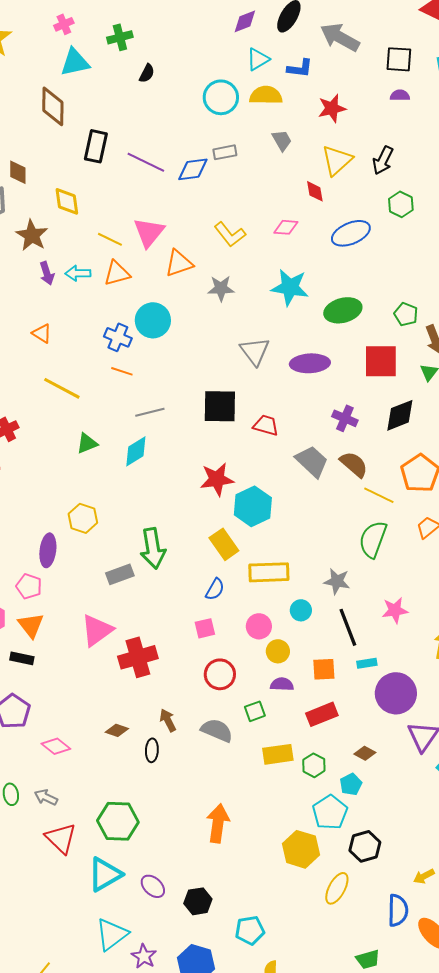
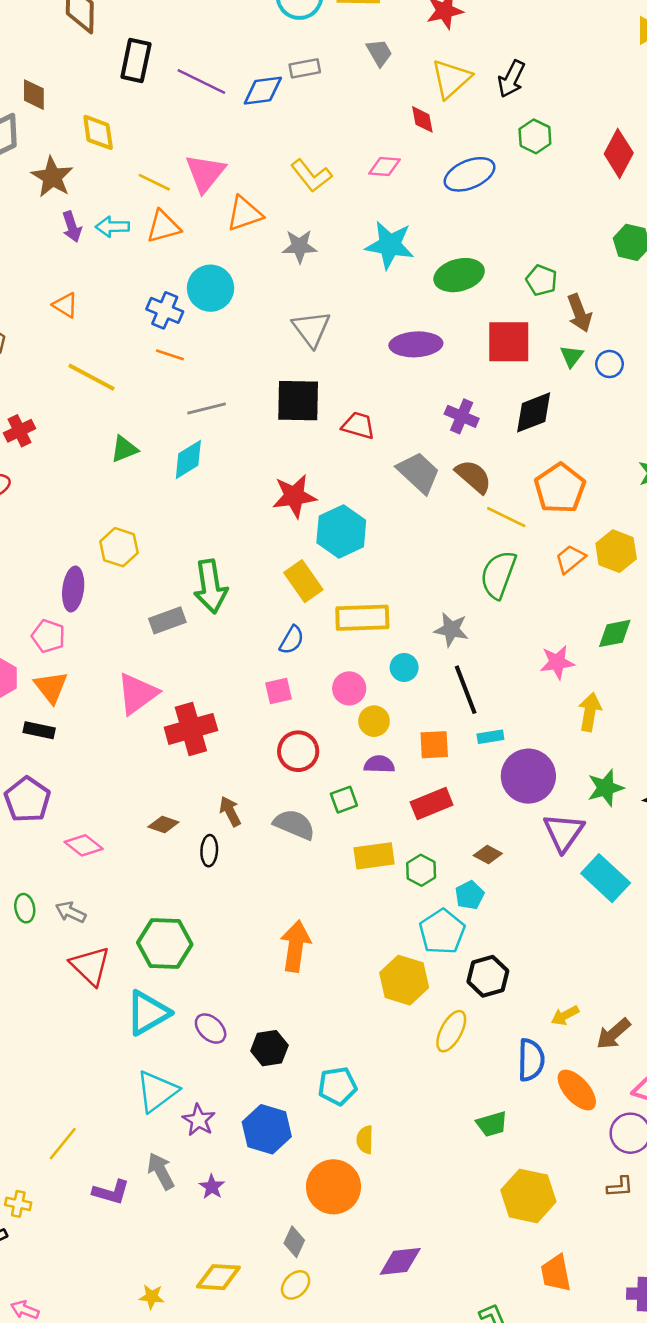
gray triangle: (255, 351) -> (311, 329), moved
pink star: (395, 610) -> (557, 662), moved

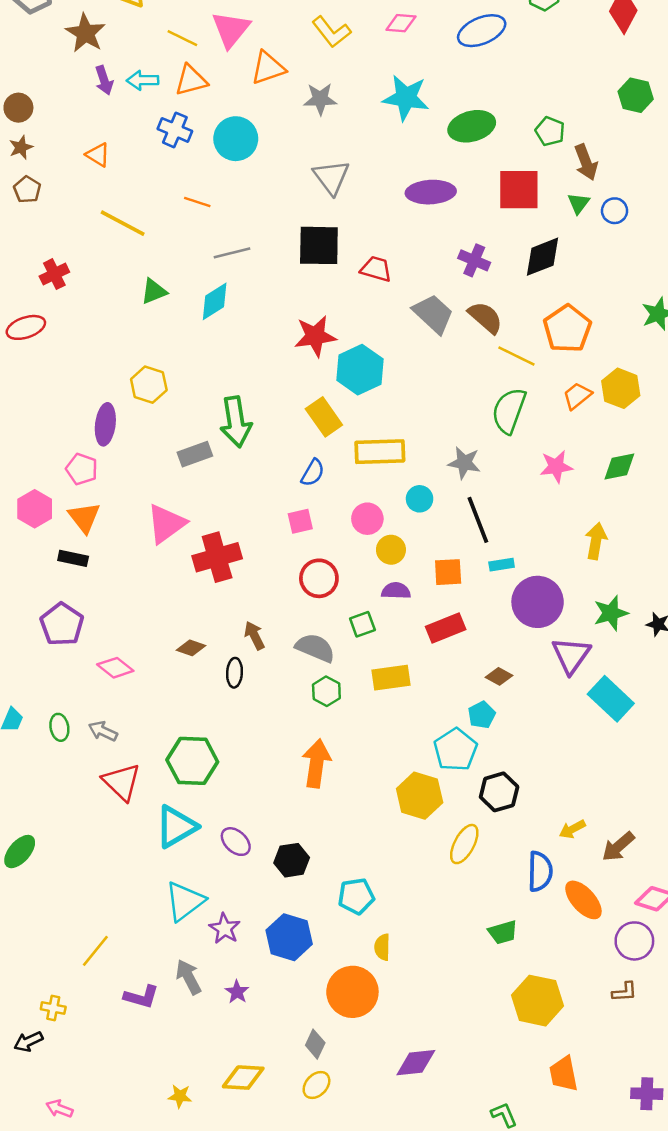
blue cross: (165, 310) -> (175, 130), moved
pink star: (557, 662) -> (556, 467), moved
green hexagon: (421, 870) -> (326, 691), moved

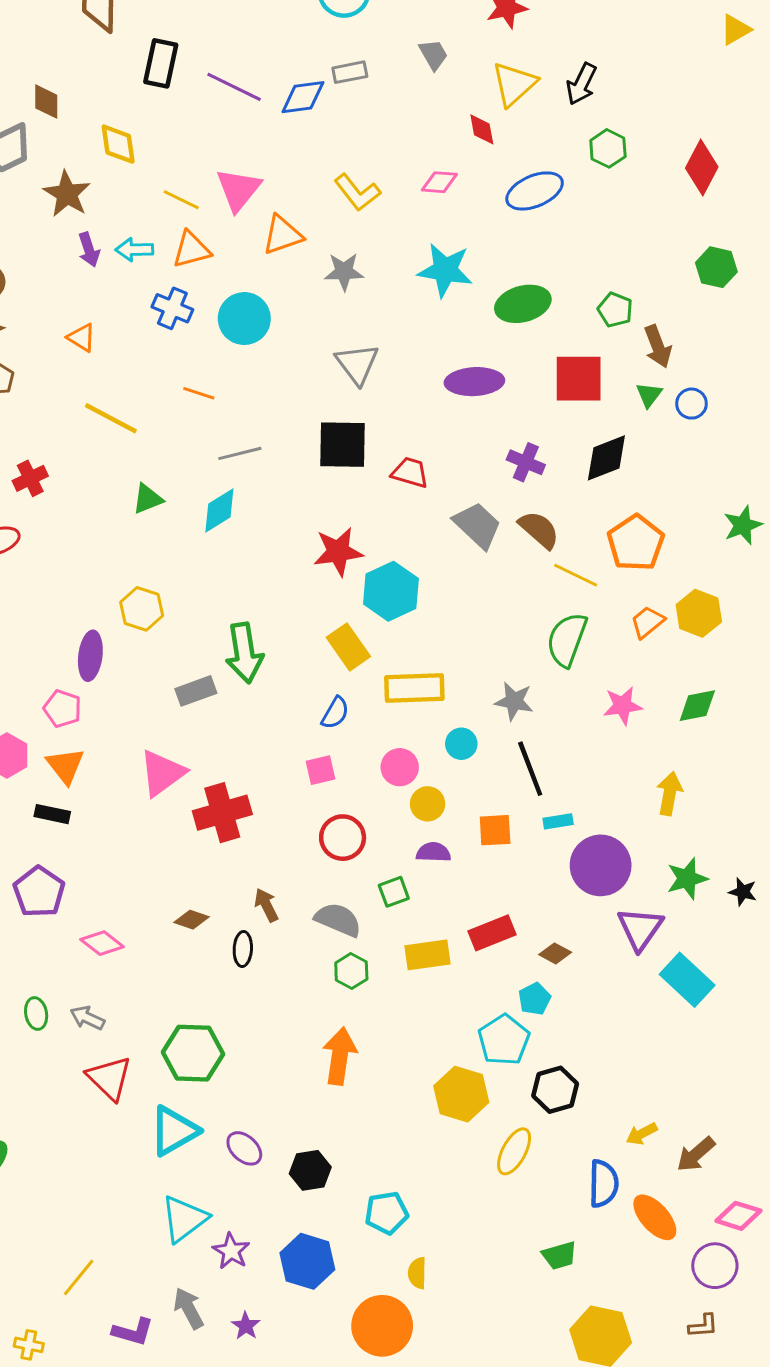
red rectangle: (446, 628) -> (492, 933), moved

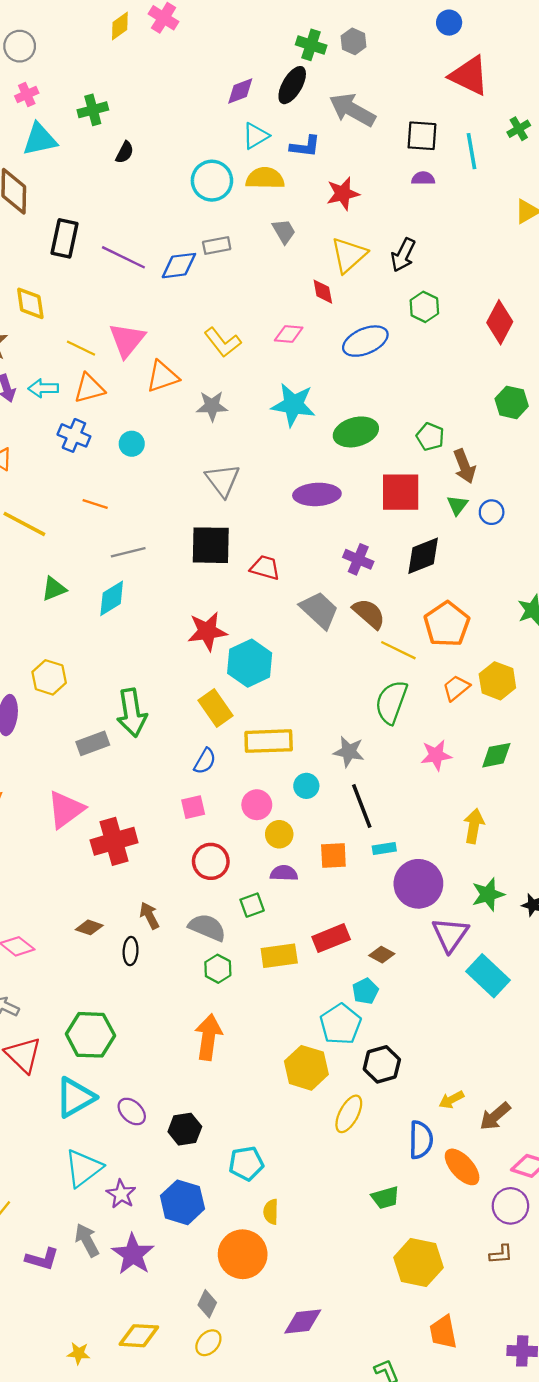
cyan circle: (244, 319) -> (132, 444), size x0.6
purple star: (246, 1326) -> (133, 1254), size x1.8

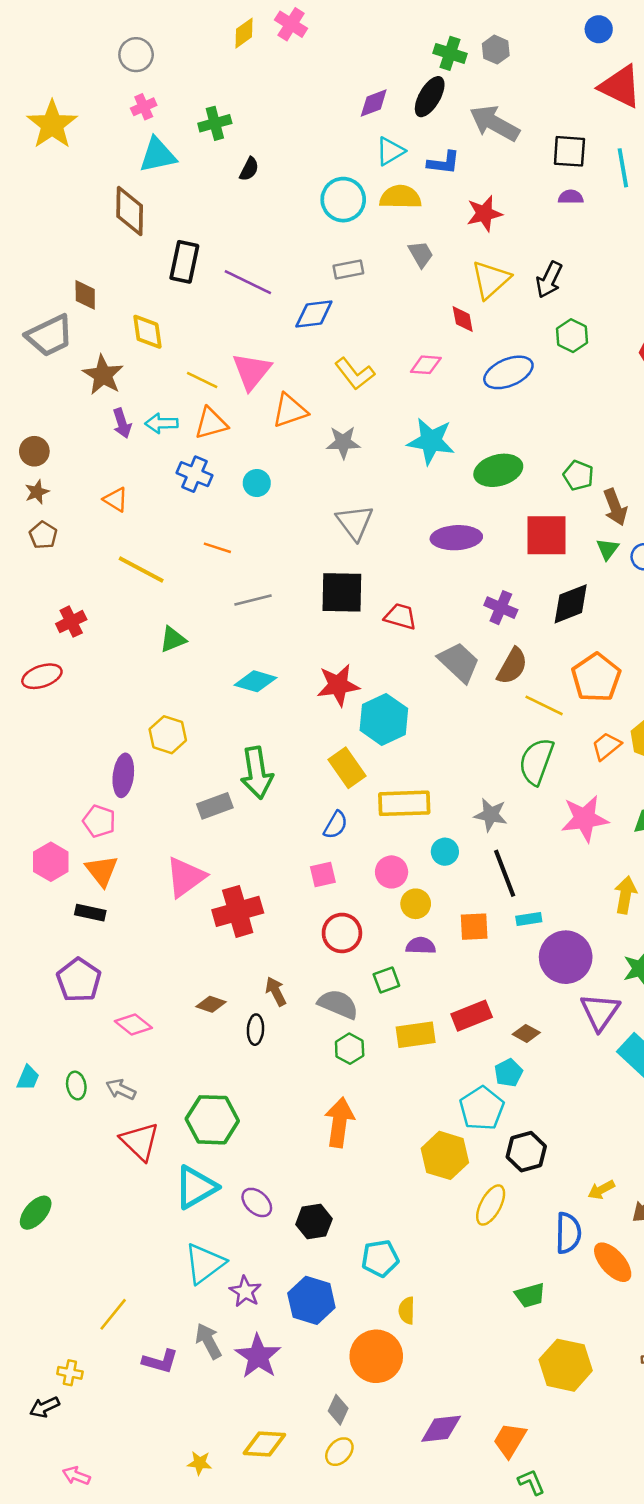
blue diamond: (179, 266) -> (314, 314), moved
cyan diamond: (112, 598) -> (255, 681), moved, turned 48
brown semicircle: (369, 614) -> (512, 666), turned 78
pink star: (436, 755) -> (585, 819), size x1.4
orange trapezoid: (443, 1332) -> (510, 1440), moved, turned 42

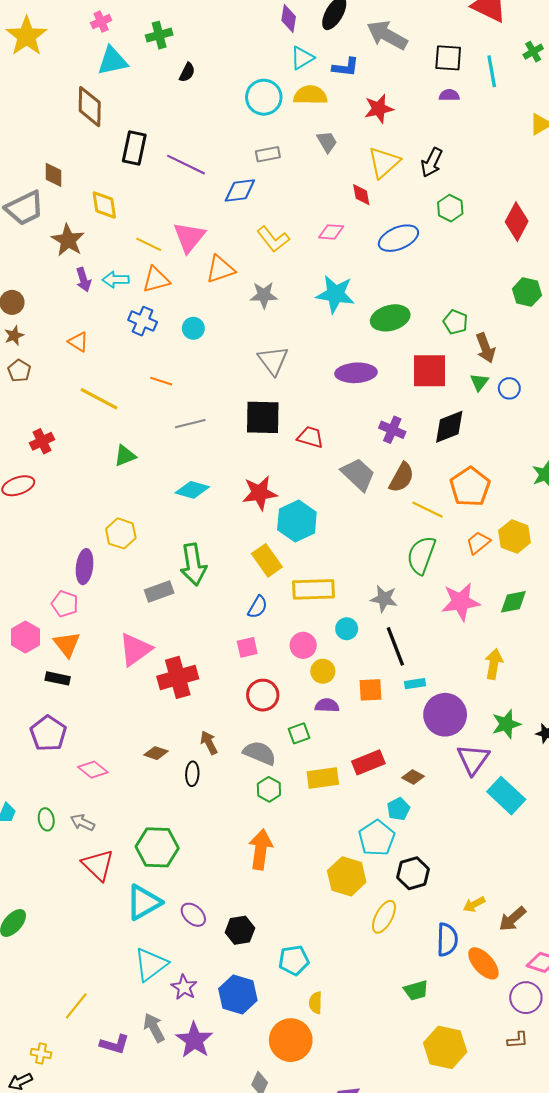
purple diamond: (374, 103) -> (289, 18), turned -60

